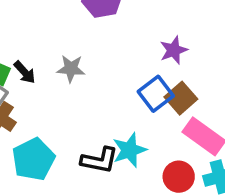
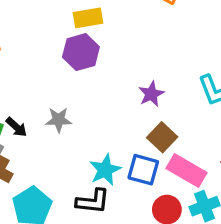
blue square: (156, 94) -> (143, 170), moved, turned -32
cyan star: (129, 150) -> (105, 170), moved

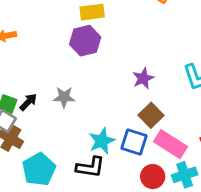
black arrow: (16, 127) -> (28, 102), turned -90

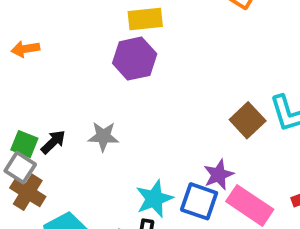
purple star: (143, 78) -> (219, 175), moved
brown square: (151, 115) -> (248, 120), moved

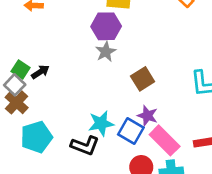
brown square: (248, 120) -> (143, 79), moved
gray star: (103, 136) -> (106, 52), moved, turned 30
purple star: (219, 175) -> (147, 116), turned 30

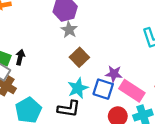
black arrow: (40, 72) -> (20, 57), turned -32
brown square: (143, 79) -> (79, 57), moved

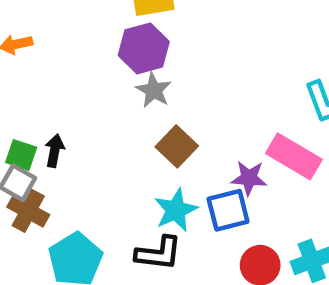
blue square: (103, 89) -> (228, 210), turned -30
pink rectangle: (132, 91) -> (294, 156), moved

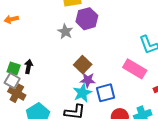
purple hexagon: (144, 48) -> (87, 19), moved
gray star: (154, 90) -> (65, 32), moved
purple star: (249, 178) -> (88, 80), moved

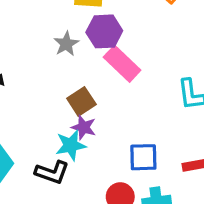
pink rectangle: (135, 69) -> (122, 64), moved
blue square: (106, 93) -> (143, 157), moved

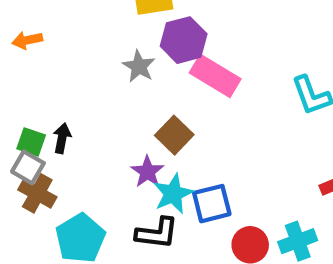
purple star: (84, 127) -> (147, 172), moved, turned 30
blue square: (143, 157) -> (212, 204), moved

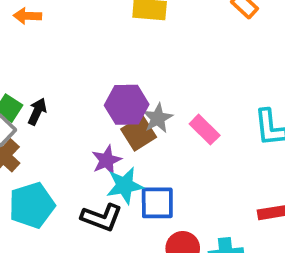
purple hexagon: (184, 40) -> (127, 105), moved
gray star: (139, 66) -> (158, 118), moved
pink rectangle: (215, 76) -> (205, 130), moved, size x0.7

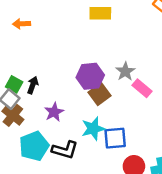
gray star: (158, 118) -> (125, 71), moved
purple star: (107, 160) -> (54, 112), moved
black L-shape: (102, 217) -> (65, 150), moved

